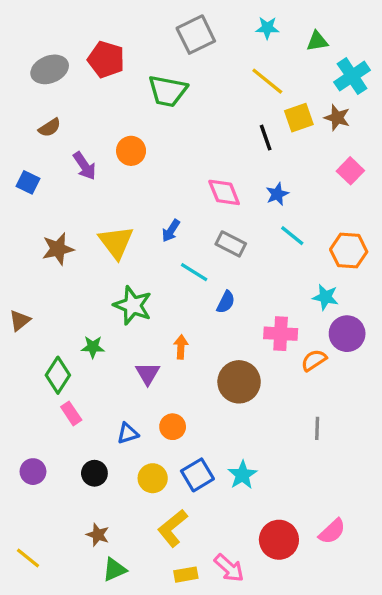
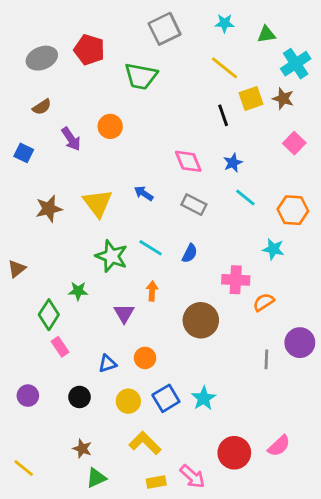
blue arrow: (171, 231) -> (144, 193), turned 90
cyan line: (194, 272) -> (151, 248), moved
purple circle: (347, 334) -> (300, 343), moved
yellow L-shape: (173, 528) -> (145, 443), turned 84

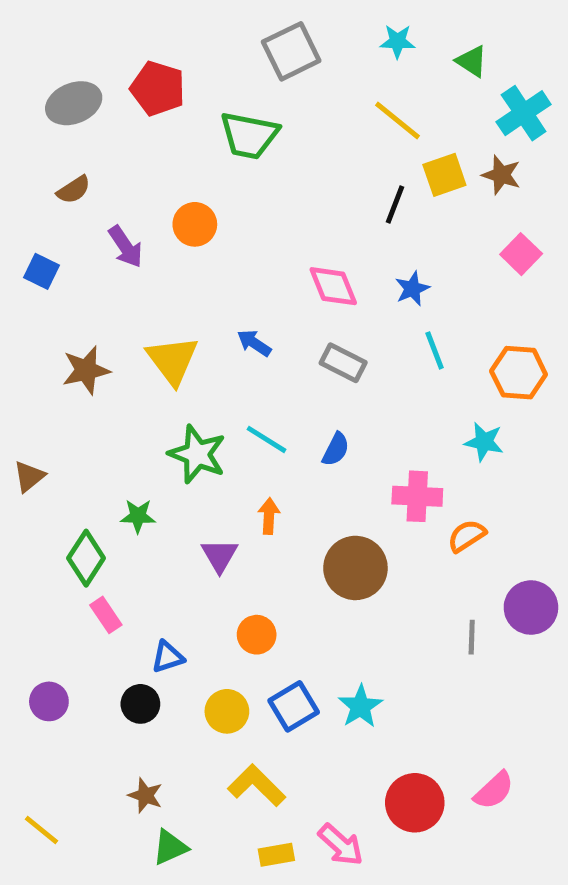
green triangle: (266, 34) -> (472, 61), turned 42
black line: (223, 115) -> (395, 205), turned 40
cyan line: (245, 198) -> (435, 350), turned 30
blue triangle: (107, 364) -> (168, 657), moved

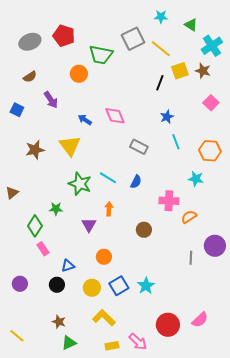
gray square: (291, 51) -> (133, 39), moved
orange circle: (195, 224) -> (79, 74), moved
pink diamond: (333, 286) -> (115, 116), moved
blue arrow: (254, 343) -> (85, 120), moved
brown circle: (355, 568) -> (144, 230), size x0.6

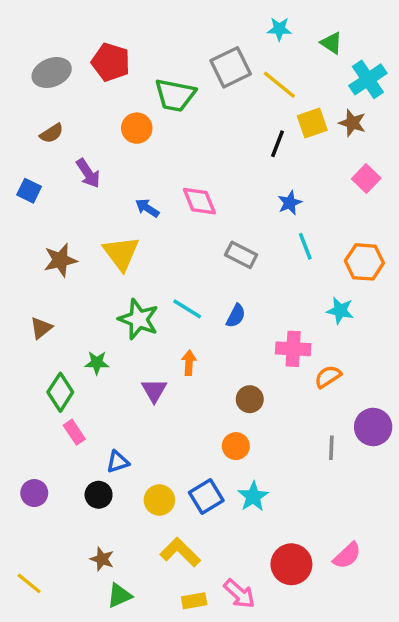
brown triangle: (12, 193) -> (41, 328), moved
orange circle: (104, 257) -> (236, 446), moved

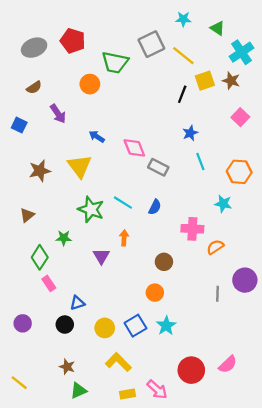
pink diamond: (199, 201) -> (134, 148), moved

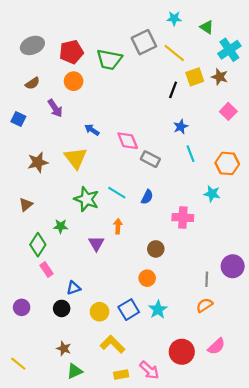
red pentagon: (73, 41) -> (71, 52), moved, turned -30
orange circle: (90, 84) -> (74, 81), moved
orange semicircle: (215, 247) -> (204, 305), moved

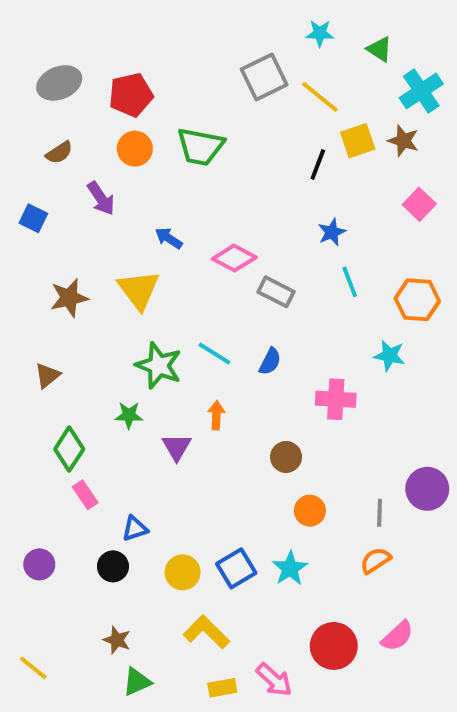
green trapezoid: (109, 60) -> (200, 147), moved
pink diamond: (128, 141) -> (234, 258), turned -40
green star: (61, 226) -> (129, 415), moved
orange circle: (147, 278) -> (310, 511), moved

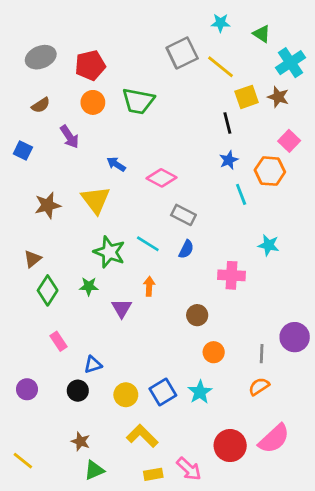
black line: (318, 165) -> (227, 123), moved, turned -35
gray rectangle: (276, 292) -> (183, 215), moved
orange hexagon: (417, 300) -> (270, 171), moved
green diamond: (69, 449) -> (48, 290), moved
pink semicircle: (397, 636) -> (274, 439), size x1.4

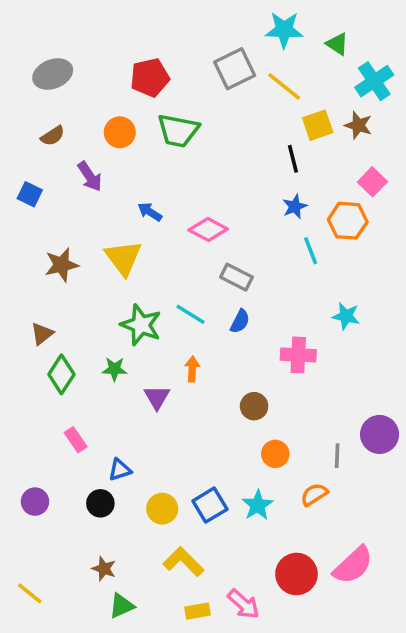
cyan star: (221, 23) -> (284, 30), size x1.5
red pentagon: (90, 65) -> (150, 78), moved
orange semicircle: (259, 387) -> (314, 495), moved

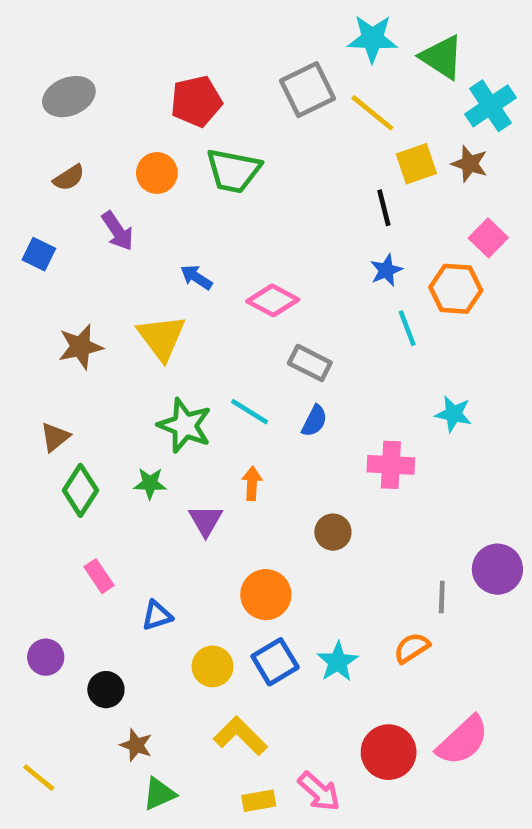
green triangle: (337, 44) -> (442, 57), size x1.5
orange circle: (275, 454) -> (266, 595), moved, size x1.4
black circle: (100, 503) -> (106, 690), moved

